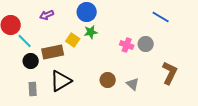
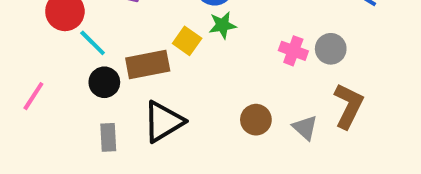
brown L-shape: (170, 73) -> (348, 106), moved

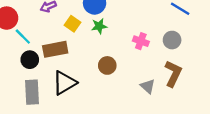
yellow square: (187, 41) -> (73, 24), moved
gray circle: (331, 49) -> (172, 40), moved
brown circle: (256, 120) -> (107, 65), moved
gray rectangle: (108, 137) -> (32, 92), size x1.5

